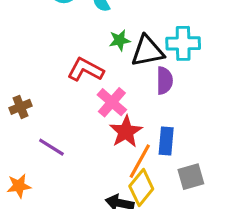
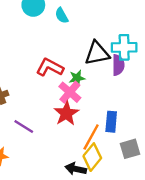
green star: (120, 40) -> (77, 78), moved
purple semicircle: (165, 81) -> (118, 65), moved
red star: (126, 132) -> (66, 113), moved

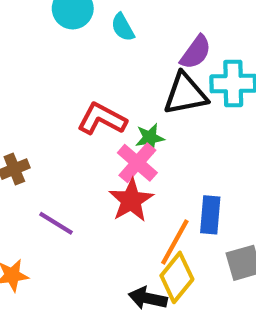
purple semicircle: (118, 65) -> (196, 52), moved, turned 36

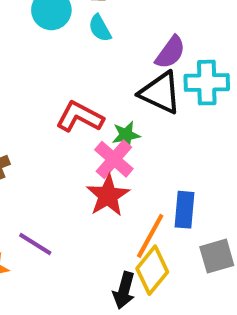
black triangle: (185, 94) -> (160, 93), turned 36
purple line: (56, 223) -> (35, 244), moved
black arrow: (148, 298) -> (124, 290), turned -87

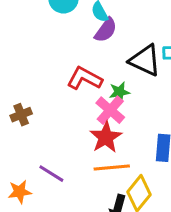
purple semicircle: (170, 52) -> (106, 30), moved
orange line: (150, 236) -> (112, 168), moved, turned 56

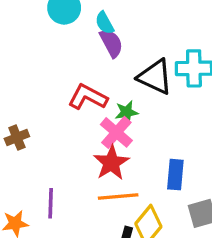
purple semicircle: (106, 30) -> (111, 43), turned -64
purple line: (51, 174) -> (51, 203), turned 60

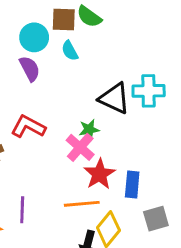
purple semicircle: (111, 43) -> (30, 69), moved
red L-shape: (88, 97) -> (28, 127), moved
red star: (111, 163) -> (100, 174), moved

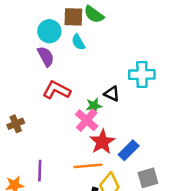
black triangle: (114, 98) -> (112, 94), moved, size x0.6
red L-shape: (28, 127) -> (57, 90), moved
blue rectangle: (132, 184) -> (129, 150), turned 40

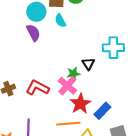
red L-shape: (57, 90) -> (37, 88), moved
black triangle: (112, 94) -> (88, 64), turned 32

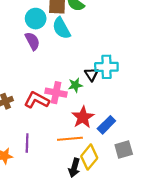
cyan semicircle: (60, 21) -> (61, 28), size x1.5
cyan cross: (113, 48) -> (106, 67), moved
pink cross: (67, 86) -> (56, 93), moved, turned -30

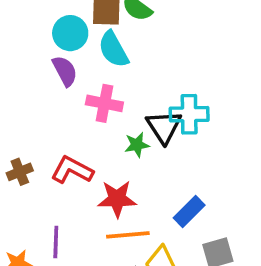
black triangle: (91, 74) -> (164, 127), size x1.5
pink cross: (56, 93) -> (104, 103), moved
red star: (83, 117) -> (117, 199), moved, turned 30

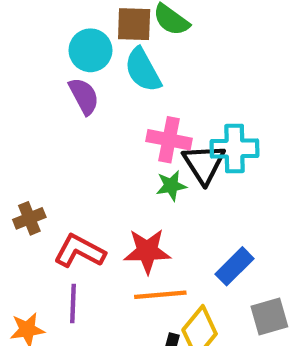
pink cross: (104, 103) -> (169, 140), moved
red L-shape: (72, 170) -> (80, 251), moved

